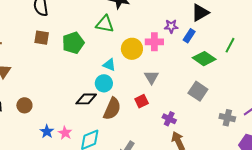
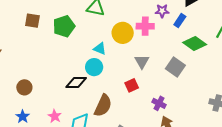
gray square: (198, 91) -> (175, 67), moved
brown circle: (24, 105) -> (24, 87), moved
brown semicircle: (112, 109) -> (103, 106), moved
blue star: (47, 131) -> (23, 117), moved

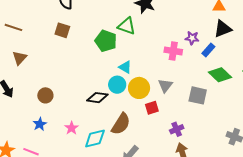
green pentagon: (64, 26) -> (106, 41), moved, turned 30
yellow circle: (123, 33) -> (139, 88), moved
gray square: (175, 67) -> (198, 95), turned -30
purple cross: (159, 103) -> (177, 129), turned 32

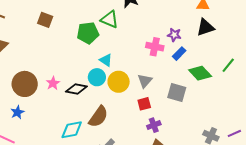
green pentagon: (106, 41) -> (88, 33), turned -30
blue rectangle: (208, 50) -> (179, 54), moved
brown circle: (45, 95) -> (25, 84), size x1.6
red square: (152, 108) -> (144, 104), moved
pink star: (72, 128) -> (53, 83), moved

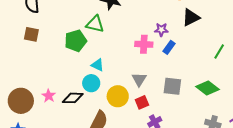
green diamond: (200, 73) -> (207, 88), moved
yellow circle: (119, 82) -> (118, 96), moved

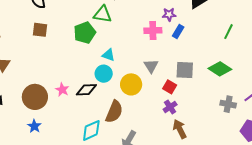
red square: (142, 102) -> (170, 87), moved, turned -32

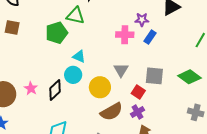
black diamond: (86, 90) -> (55, 90), turned -45
brown semicircle: (114, 112) -> (111, 112), moved, turned 35

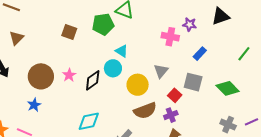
brown square: (12, 27) -> (69, 32), moved
blue rectangle: (150, 37) -> (200, 54), moved

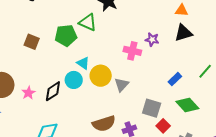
blue rectangle: (200, 54) -> (175, 79), moved
pink star: (69, 75) -> (28, 93), moved
gray square: (193, 82) -> (152, 108), moved
yellow circle: (138, 85) -> (101, 76), moved
red square: (175, 95) -> (163, 126), moved

